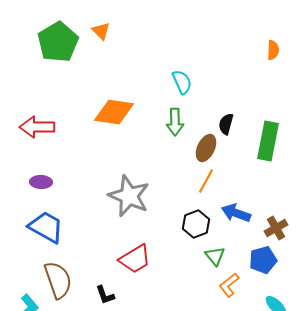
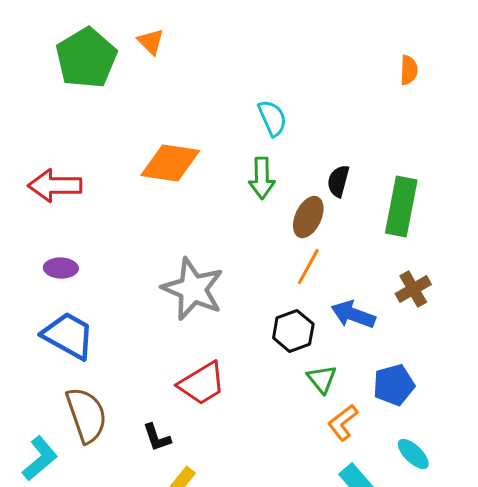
brown cross: (276, 228) -> (413, 289), moved

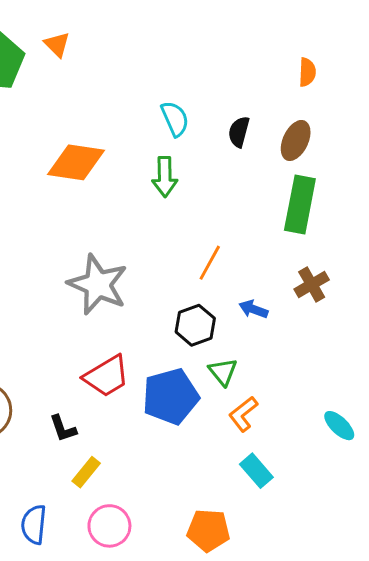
black semicircle: (338, 181) -> (239, 132), moved
brown ellipse: (308, 217) -> (296, 140), moved
blue arrow: (353, 315) -> (253, 309), size x0.7
blue pentagon: (394, 385) -> (171, 396), moved, size x1.4
cyan ellipse: (413, 454) -> (339, 426), moved

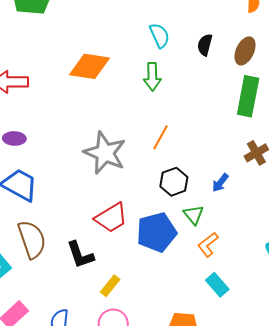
orange line: (210, 263) -> (161, 137), moved
blue arrow: (253, 309) -> (220, 183), moved, turned -72
black L-shape: (63, 428) -> (80, 255), size x1.4
yellow rectangle: (86, 472) -> (110, 286), moved

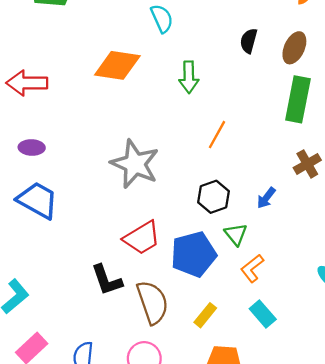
cyan semicircle: (160, 36) -> (162, 18), moved
orange line: (161, 137) -> (217, 135), moved
brown semicircle: (32, 239) -> (152, 302), moved
yellow rectangle: (110, 286) -> (205, 315), moved

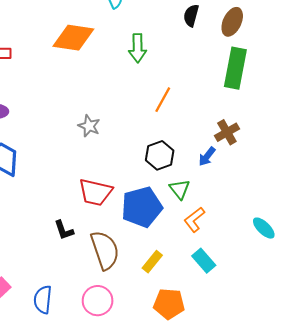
gray star: (135, 164) -> (89, 126), size x0.5
brown cross: (307, 164) -> (227, 132), moved
red trapezoid: (142, 238) -> (95, 192), turned 44
black L-shape: (107, 280) -> (64, 230), size x0.7

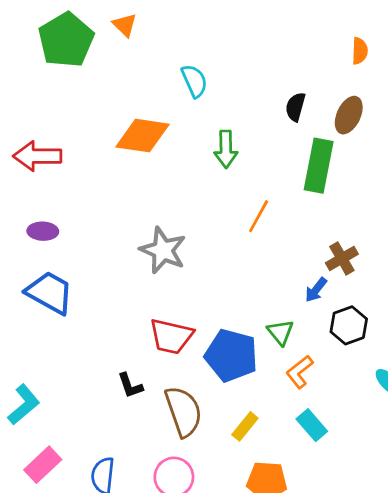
green rectangle: (235, 68) -> (319, 166), moved
gray star: (89, 126) -> (163, 250), size x1.6
black hexagon: (160, 155) -> (349, 325), moved
blue pentagon: (142, 207) -> (231, 355), turned 30

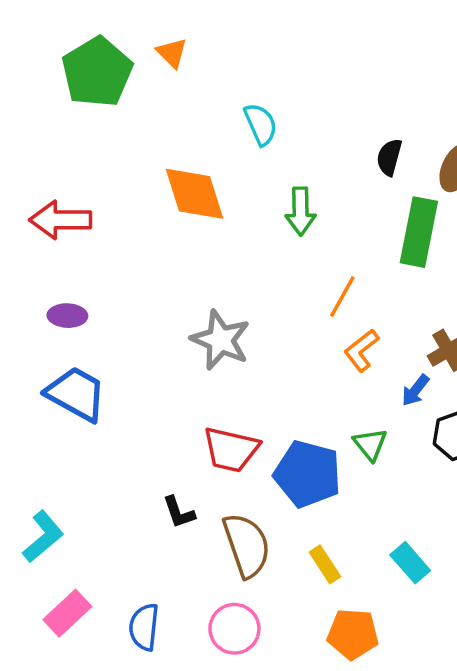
orange diamond: (142, 136) -> (194, 194), turned 64
orange L-shape: (300, 372) -> (361, 350), moved
yellow rectangle: (245, 426) -> (325, 564), turned -72

